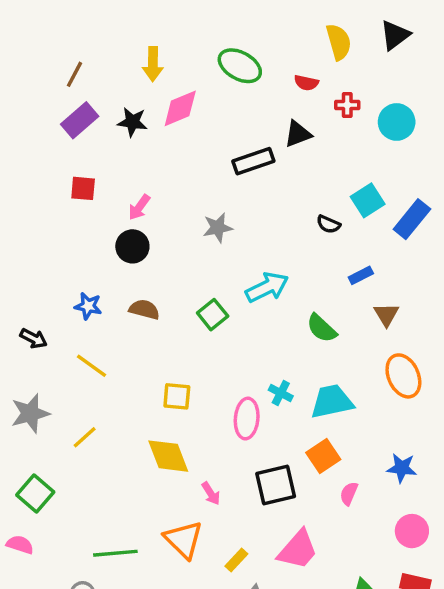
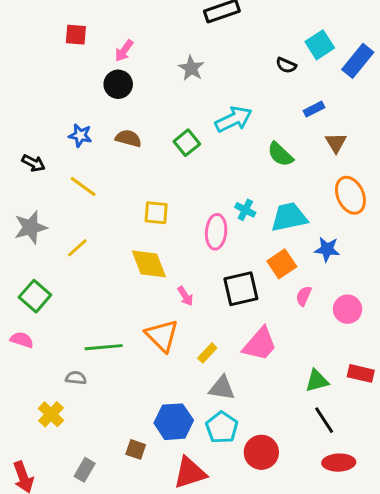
gray star: (218, 228) -> (191, 68), turned -30
blue star: (402, 468) -> (327, 249), moved
pink circle: (412, 531) -> (348, 309), moved

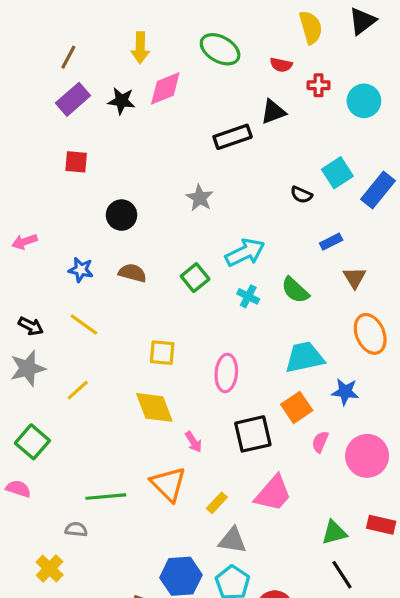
pink arrow: (124, 51) -> (25, 242), moved, turned 35
black arrow: (33, 163) -> (31, 326), moved
cyan cross: (245, 210) -> (248, 296), moved
pink circle: (348, 309) -> (367, 456), size x1.4

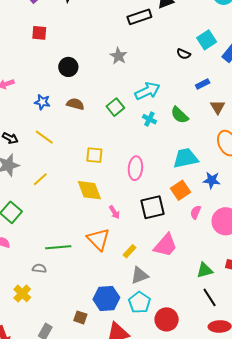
gray triangle: (233, 540) -> (139, 275), turned -30

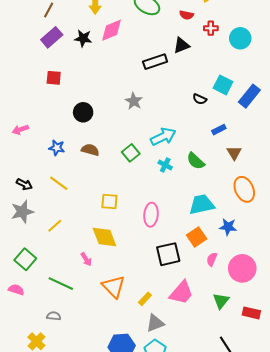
cyan square: (207, 40) -> (223, 85), turned -30
pink arrow: (114, 212) -> (86, 259), moved
green line: (58, 247) -> (61, 284), moved, turned 30
green triangle: (205, 270) -> (221, 301), moved, turned -36

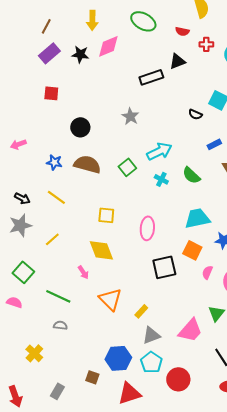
brown semicircle: (90, 150) -> (87, 164), size x1.5
orange square: (197, 237) -> (192, 250), turned -30
pink trapezoid: (181, 293) -> (190, 330), moved
gray semicircle: (54, 316) -> (60, 325), moved

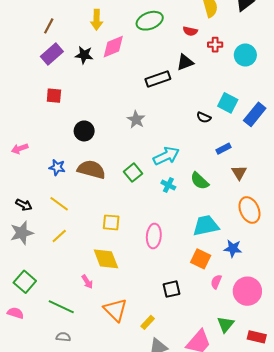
green ellipse: (143, 21) -> (150, 21), turned -50
yellow line: (52, 239) -> (59, 236), moved
black square: (164, 267) -> (171, 289), moved, size x0.7

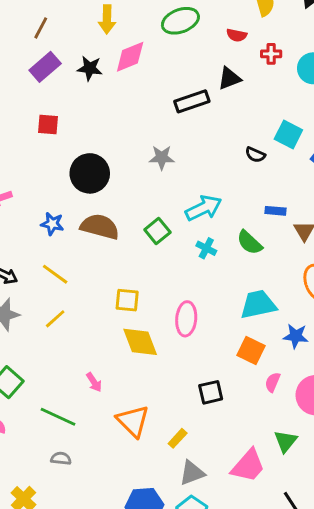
gray star: (136, 120) -> (162, 158), turned -30
black circle: (84, 131) -> (90, 173), size x1.4
blue rectangle: (223, 149) -> (275, 211), moved, turned 32
yellow diamond: (106, 259) -> (140, 342), moved

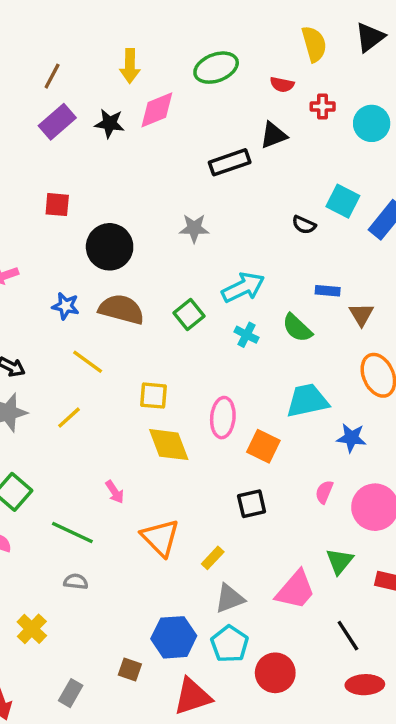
red square: (48, 124) -> (57, 205), moved
yellow line: (55, 274) -> (88, 362), moved
orange square: (251, 351) -> (263, 446), moved

